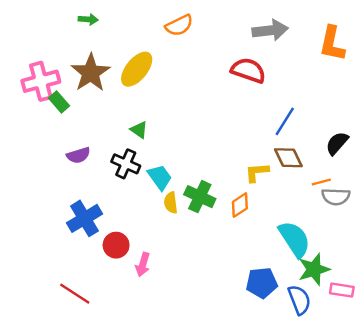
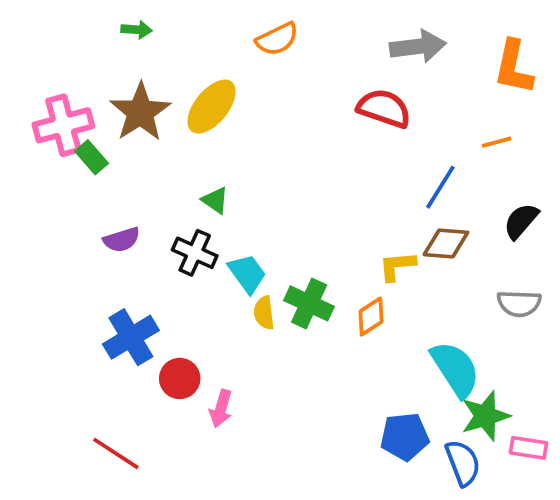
brown diamond: (288, 158) -> (446, 243), turned -60
orange line: (321, 182) -> (497, 142), moved

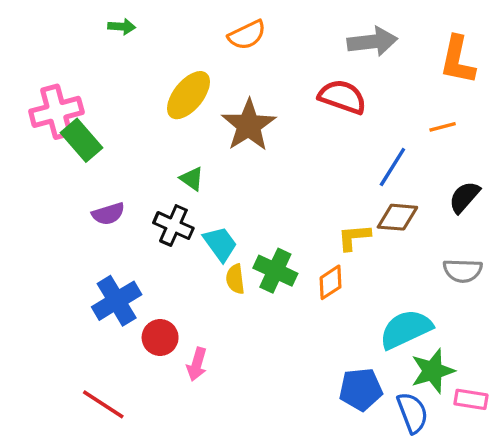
brown star: (140, 112) -> (249, 125), moved
green rectangle: (92, 157) -> (82, 140), size x1.4
cyan semicircle: (455, 369) -> (406, 329), turned -82

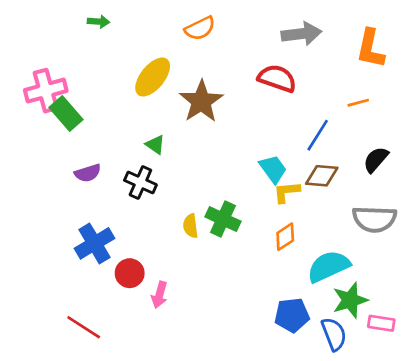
cyan trapezoid: (220, 244) -> (273, 169), moved
gray semicircle: (463, 271) -> (374, 219), size x1.4
orange diamond: (331, 282) -> (285, 237), moved

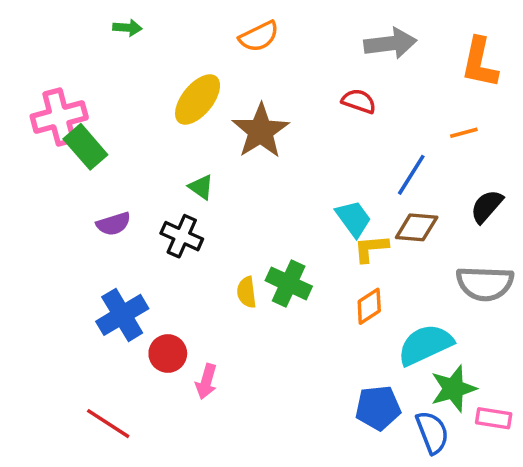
red semicircle: (277, 78) -> (359, 101), size x0.7

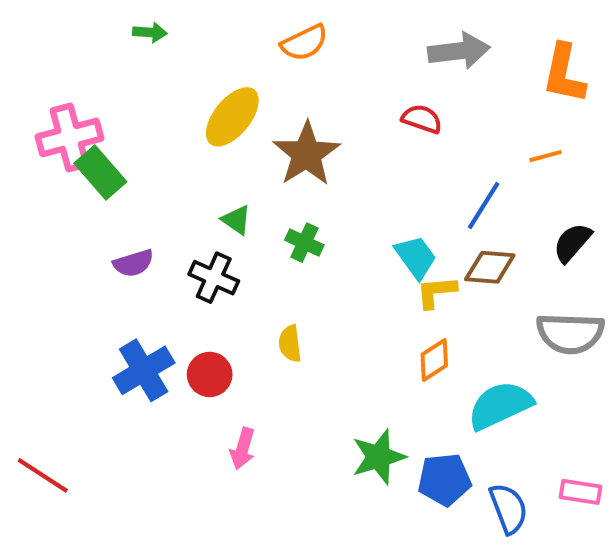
green cross: (289, 283) -> (304, 243), moved, size x0.7
red circle: (168, 354) -> (210, 374), moved
green star: (453, 389) -> (379, 457), moved
red line: (108, 424) -> (43, 475), moved

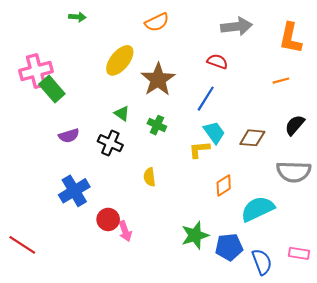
blue line: (484, 205) -> (206, 99), moved
yellow L-shape: (436, 292) -> (199, 149), moved
red circle: (210, 374) -> (108, 219), moved
pink arrow: (243, 449) -> (125, 231), turned -36

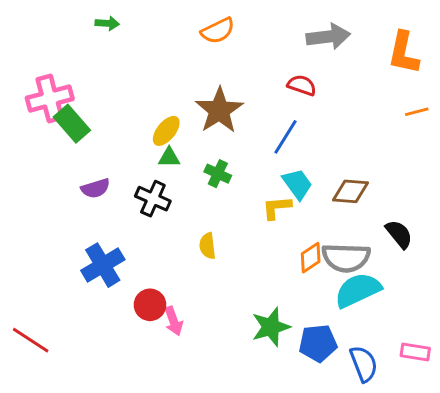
yellow ellipse: (120, 60) -> (166, 131), moved, size x0.7
orange line: (281, 81) -> (417, 112), moved
green triangle: (122, 113) -> (169, 157), turned -35
black semicircle: (295, 125) -> (399, 234), moved, turned 100
gray semicircle: (294, 172) -> (346, 258), moved

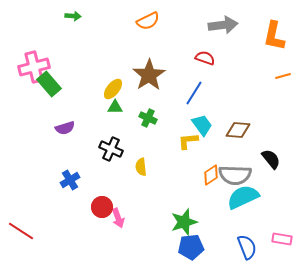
black cross: (153, 199) -> (111, 149), moved
blue cross: (103, 265) -> (70, 180), size x0.7
blue pentagon: (318, 343) -> (191, 247), moved

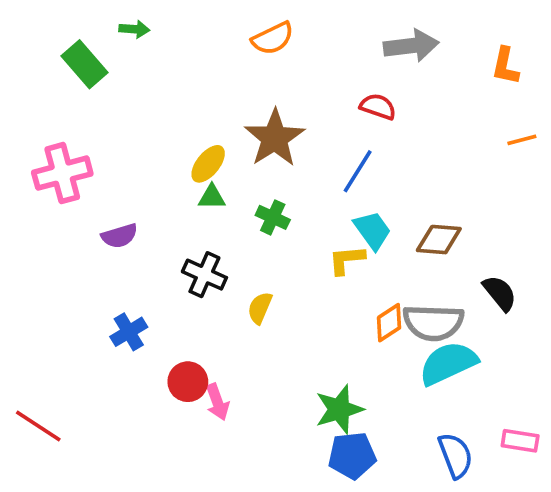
orange L-shape: (274, 36) -> (505, 66), size x0.7
pink cross: (34, 67) -> (62, 173), moved
green rectangle: (49, 84) -> (84, 64), moved
yellow semicircle: (141, 167) -> (260, 308), turned 30

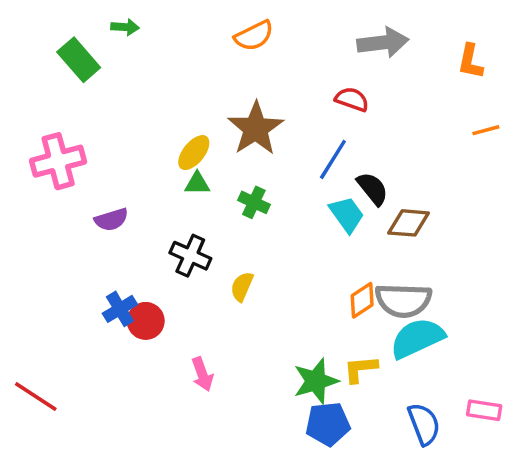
yellow L-shape: (347, 260) -> (360, 369), moved
black semicircle: (500, 293) -> (372, 189), moved
red circle: (188, 382) -> (146, 321), moved

